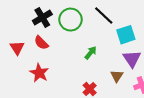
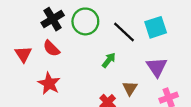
black line: (104, 16) -> (124, 32), moved
cyan square: (126, 35) -> (156, 27), moved
brown triangle: (117, 76) -> (130, 88), moved

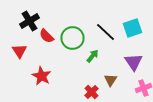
black cross: (53, 19) -> (30, 21), moved
green circle: (85, 21) -> (72, 38), moved
red semicircle: (51, 48) -> (46, 36), moved

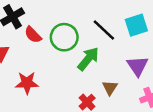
green arrow: (92, 56) -> (88, 59), size x1.5
red star: (42, 76) -> (27, 83), turned -30

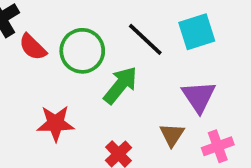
red star: (27, 83) -> (56, 123), moved
brown triangle: (110, 88) -> (172, 135), moved

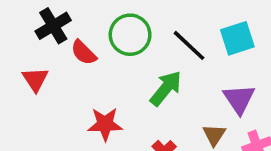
green circle: (82, 51) -> (130, 35), moved

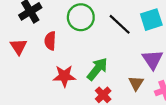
red semicircle: (84, 53) -> (50, 41), moved, turned 48
green arrow: (166, 88) -> (97, 69), moved

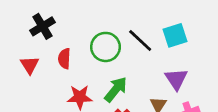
green circle: (81, 17) -> (105, 47), moved

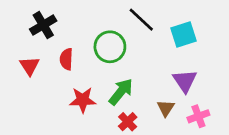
black line: (140, 41) -> (141, 20), moved

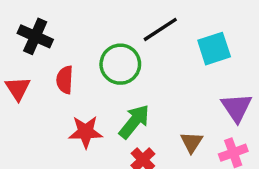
black line: (141, 20) -> (160, 29), turned -76
black cross: (43, 25) -> (35, 36), turned -35
purple triangle: (185, 81) -> (237, 108), moved

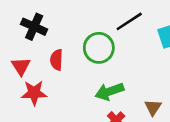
green arrow: (134, 121) -> (109, 91), turned -148
red star: (86, 132) -> (34, 93), moved

